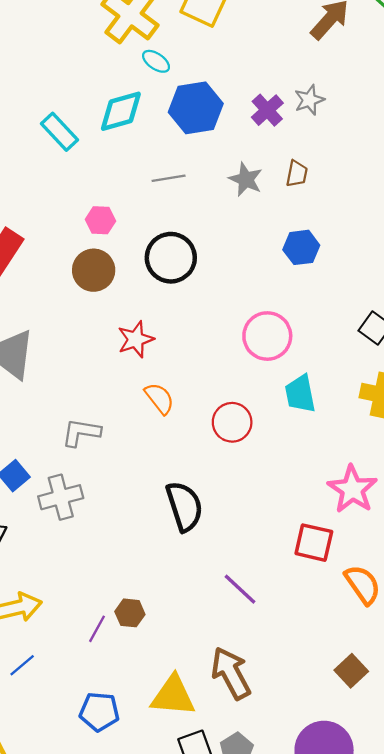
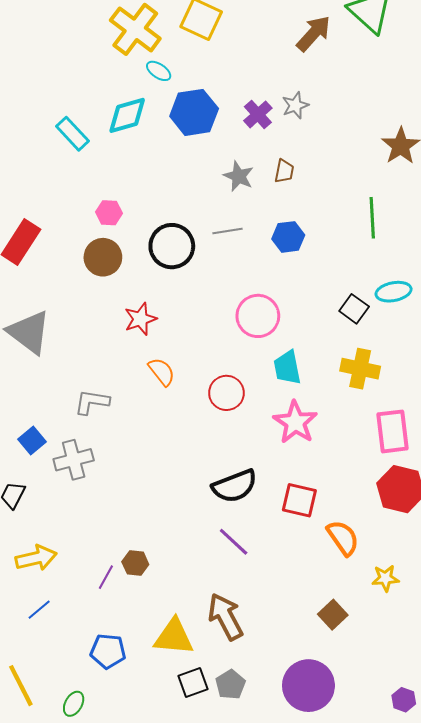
gray line: (169, 178) -> (227, 231), moved
pink star: (352, 489) -> (295, 422), moved
black semicircle: (184, 506) -> (235, 486), moved, turned 87

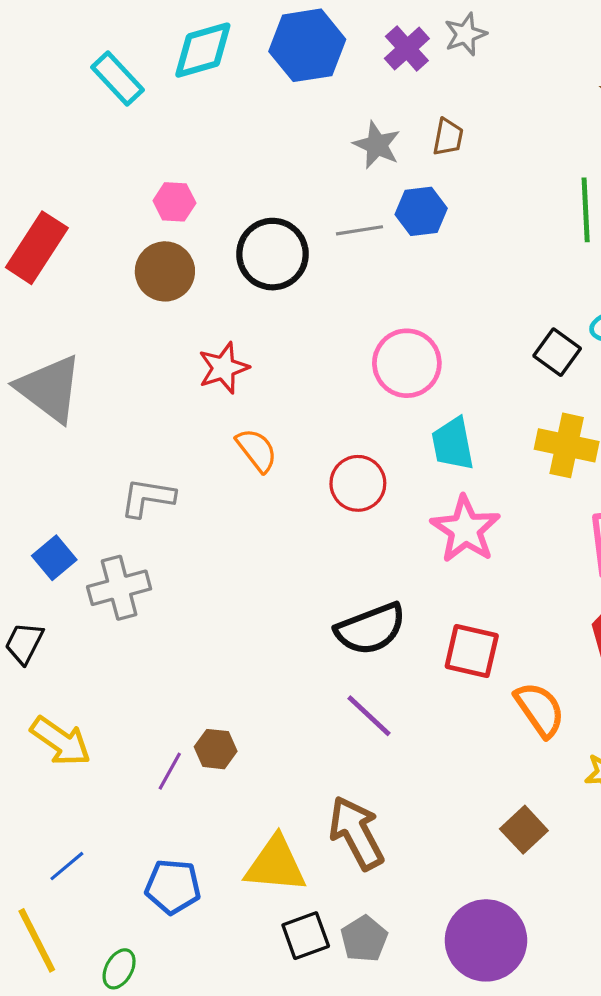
blue hexagon: (288, 237) -> (421, 211), moved
yellow arrow: (36, 558) -> (61, 741), turned 48
blue line: (39, 610) -> (67, 866), moved

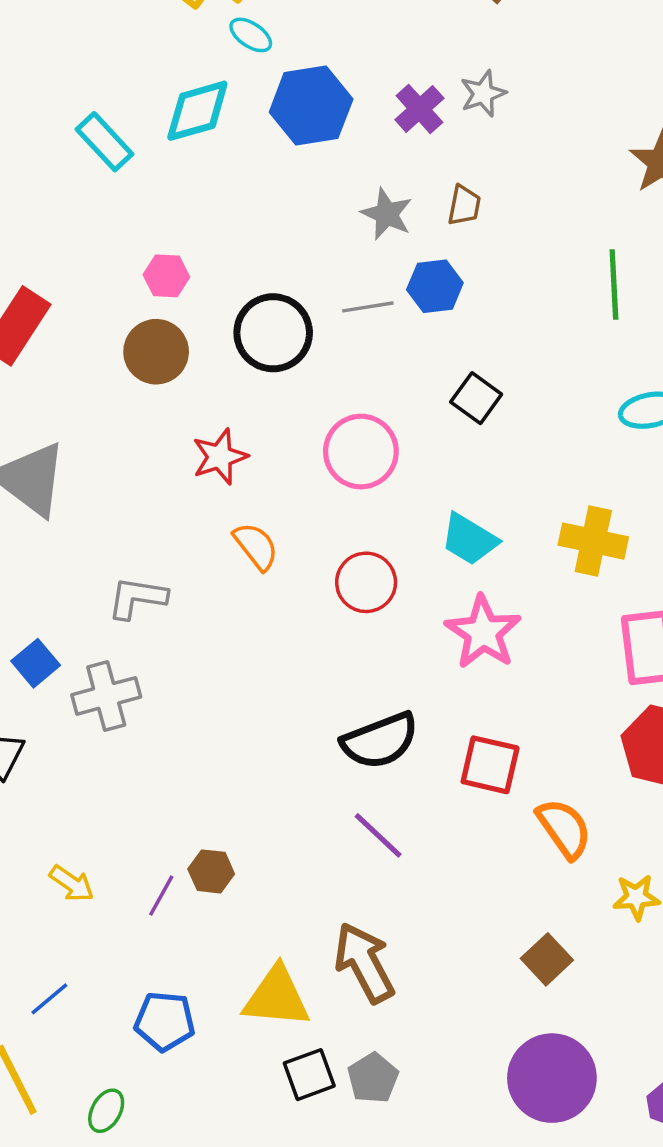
black square: (557, 352) -> (476, 398), moved
pink circle: (407, 363) -> (361, 452), moved
cyan trapezoid: (453, 444) -> (469, 539), turned -48
yellow arrow: (61, 741) -> (72, 884), moved, size x0.7
purple circle: (486, 940) -> (552, 1078), moved

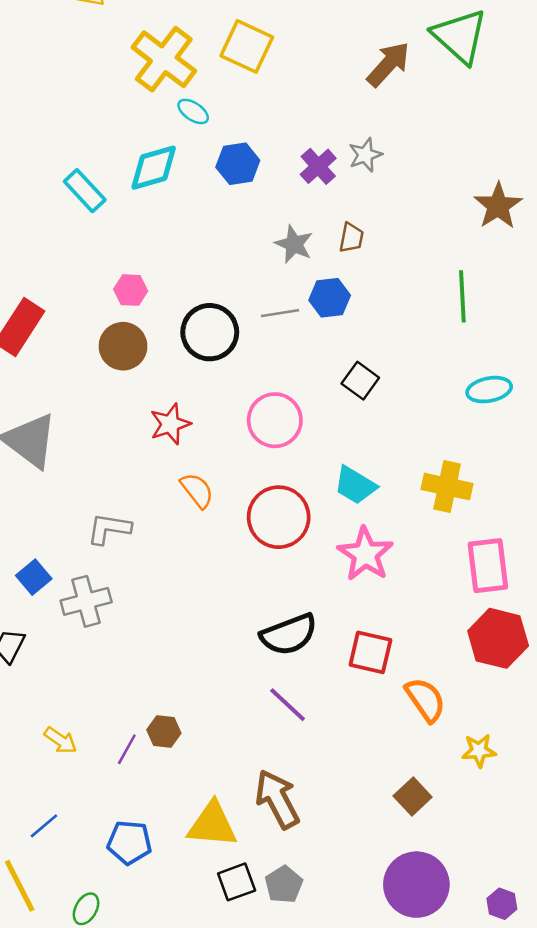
blue hexagon: (311, 106) -> (238, 164), size x0.7
red circle: (366, 582) -> (279, 517), size x1.4

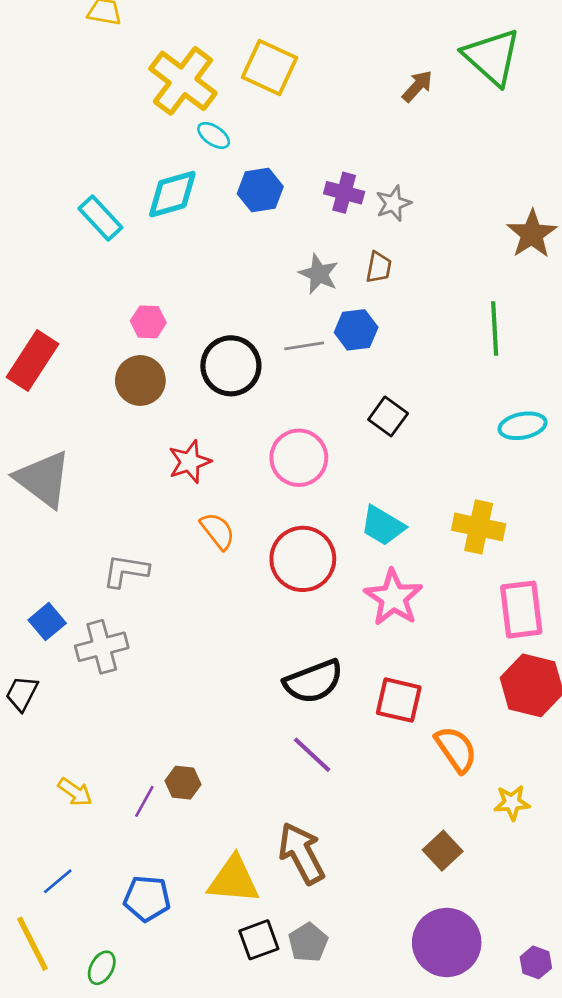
brown arrow: (388, 64) -> (417, 86), size x0.7
gray star: (365, 155) -> (393, 203), moved
purple cross: (318, 166) -> (344, 193), turned -33

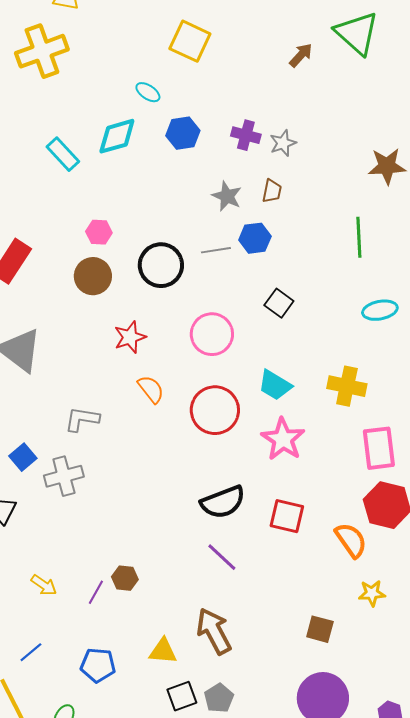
yellow cross: (183, 81) -> (42, 51), moved, turned 33
brown star: (532, 234) -> (387, 166), turned 30
orange semicircle: (456, 749) -> (351, 540), moved
brown square: (443, 851) -> (320, 629), turned -32
yellow triangle: (234, 880) -> (163, 651), size x0.7

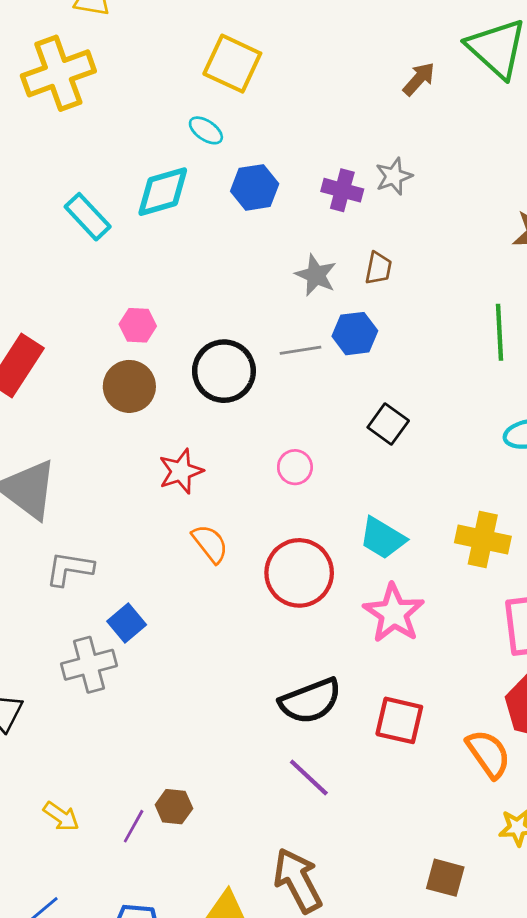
yellow square: (190, 41) -> (232, 64), moved
gray star: (283, 143) -> (394, 176), moved
pink circle: (212, 334) -> (295, 467), size x0.6
gray L-shape: (82, 419) -> (70, 569), moved
blue square: (23, 457) -> (127, 623), moved

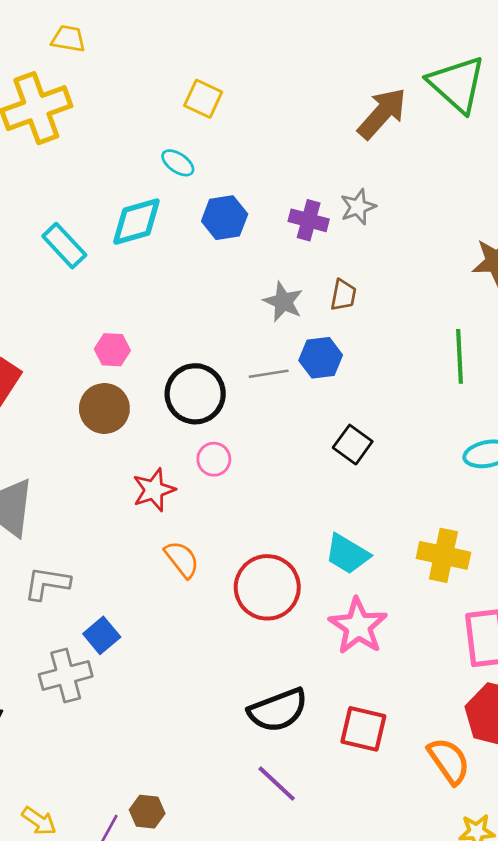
yellow square: (232, 64) -> (203, 99), size x0.7
brown arrow: (419, 79) -> (382, 113), size x1.6
pink circle: (295, 467) -> (214, 459), moved

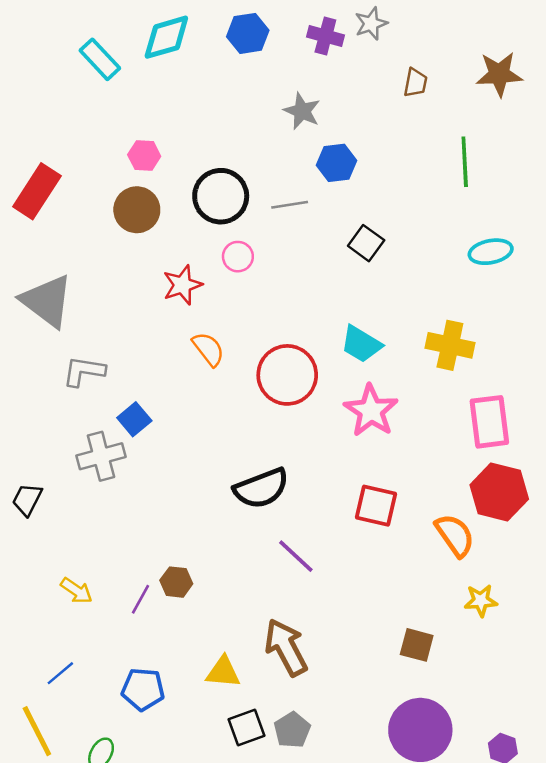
brown trapezoid: (343, 295) -> (415, 83), moved
gray line: (269, 374) -> (290, 205), moved
black semicircle: (278, 710) -> (261, 488), moved

